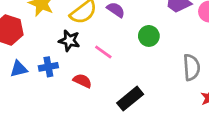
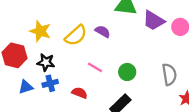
green circle: (149, 36) -> (127, 72), moved
black star: (69, 41) -> (46, 62), moved

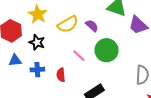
green circle: (127, 72) -> (107, 50), moved, size x1.5
blue cross: (50, 83) -> (37, 70), moved
red semicircle: (80, 93) -> (61, 75), turned -128

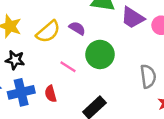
blue cross: (37, 70) -> (21, 92), size x1.5

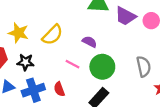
purple semicircle: (77, 28) -> (89, 42), moved
green circle: (100, 54) -> (102, 67), moved

